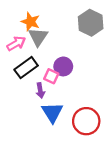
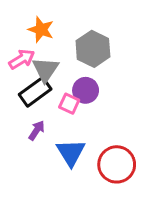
gray hexagon: (91, 23) -> (93, 49), moved
gray triangle: (38, 37) -> (46, 70), moved
purple arrow: (40, 91) -> (37, 130), moved, turned -136

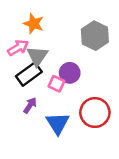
gray hexagon: (93, 49) -> (95, 36), moved
red circle: (117, 164) -> (95, 113), moved

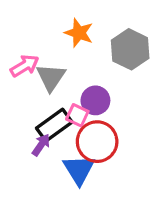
orange star: (34, 24) -> (79, 33), moved
black rectangle: (29, 74) -> (54, 125), moved
red circle: (95, 113) -> (97, 142), moved

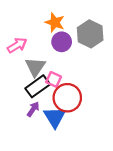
gray triangle: (51, 77) -> (35, 67), moved
purple circle: (95, 100) -> (62, 42), moved
purple arrow: (41, 145) -> (33, 109), moved

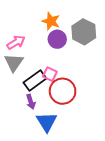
gray triangle: (35, 67) -> (14, 63), moved
purple arrow: (33, 109) -> (31, 102), turned 128
blue triangle: (55, 117) -> (47, 122), moved

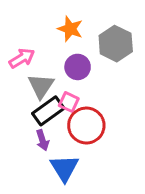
purple circle: (57, 39) -> (78, 67), moved
gray triangle: (14, 63) -> (41, 86), moved

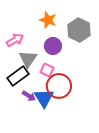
black rectangle: (48, 111) -> (18, 76), moved
purple arrow: (42, 140) -> (29, 96), turned -40
blue triangle: (64, 168) -> (44, 98), moved

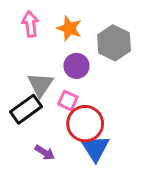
pink arrow: (15, 40) -> (30, 24), moved, turned -66
purple arrow: (29, 96) -> (45, 152), moved
blue triangle: (44, 98) -> (95, 148), moved

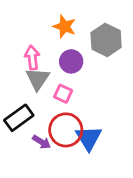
pink arrow: (30, 24) -> (32, 57), moved
black rectangle: (26, 109) -> (19, 118), moved
red circle: (85, 124) -> (66, 130), moved

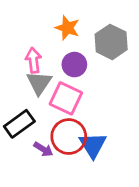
pink square: (63, 94) -> (66, 98), size x1.6

